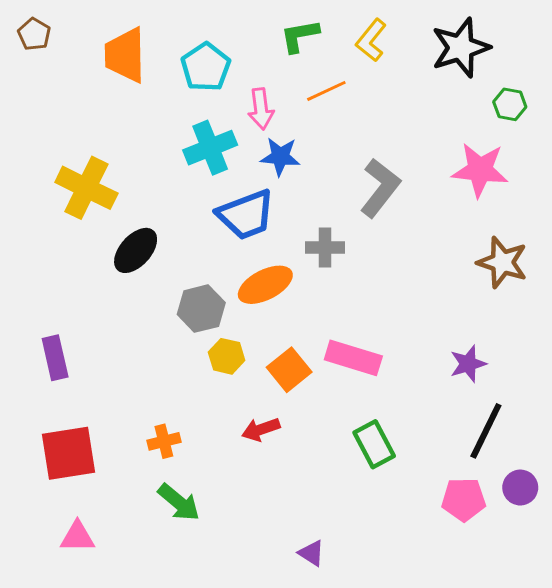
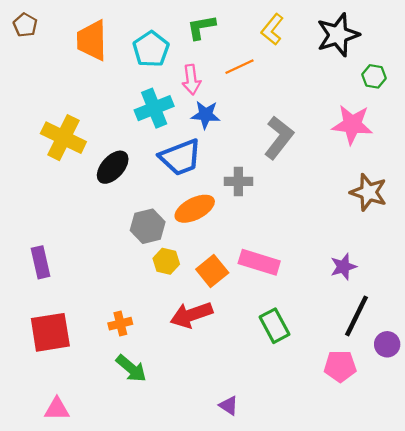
green L-shape: (300, 36) -> (201, 27), moved
black ellipse: (136, 250) -> (113, 167), moved
red arrow: (261, 429) -> (191, 315), size x1.5
purple circle: (520, 488) -> (387, 344), moved
pink triangle: (77, 537) -> (57, 409), moved

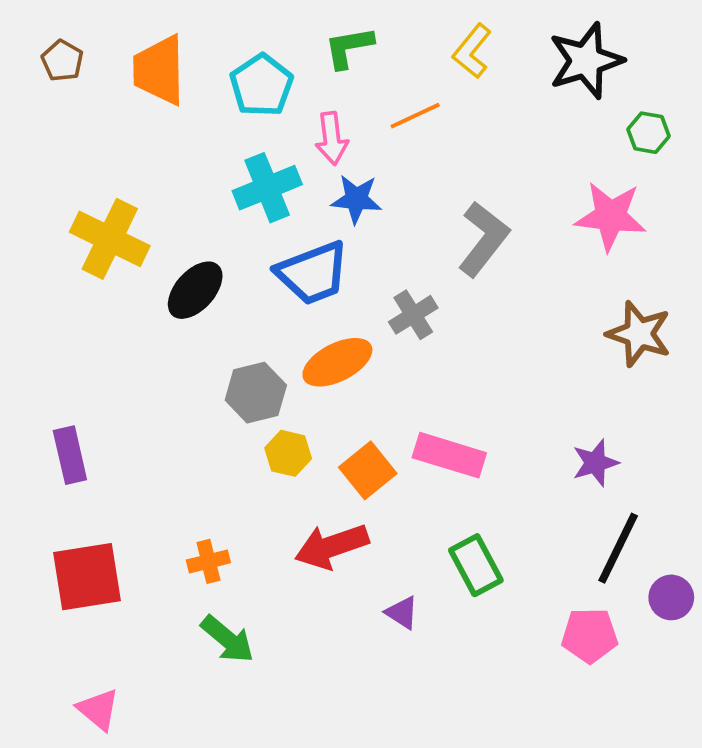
brown pentagon: (25, 25) -> (62, 61), moved
gray cross: (238, 181) -> (413, 315), turned -32
purple triangle: (229, 406) -> (402, 613), moved
pink triangle: (57, 409) -> (98, 709), turned 40

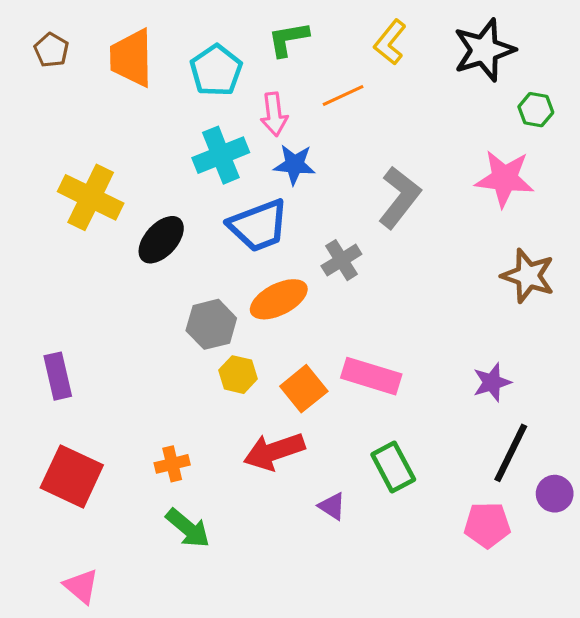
red square: (87, 577) -> (72, 476), turned 34

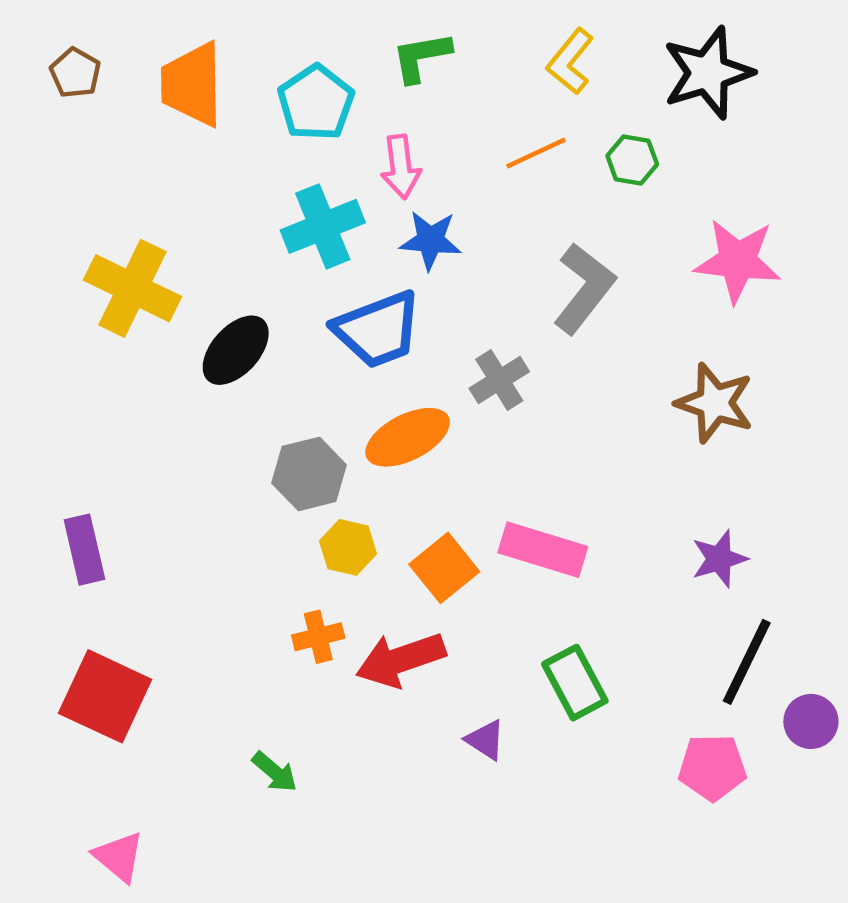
orange line: (343, 95) -> (536, 153), moved
green hexagon: (536, 110) -> (632, 160), moved
brown star: (528, 276) -> (715, 403), moved
orange cross: (172, 464) -> (318, 637), moved
green arrow: (188, 528) -> (275, 772), size x0.7

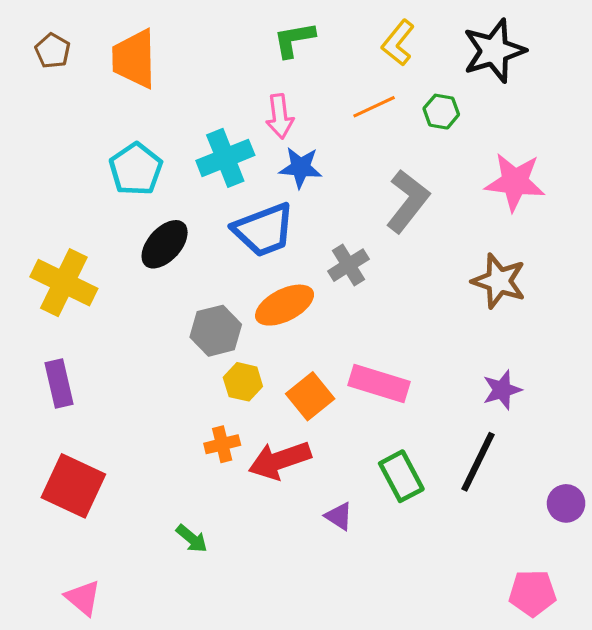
cyan pentagon: (316, 103) -> (136, 169), moved
yellow cross: (133, 288) -> (64, 283), moved
black line: (747, 662) -> (478, 462), moved
pink pentagon: (712, 767) -> (532, 593), moved

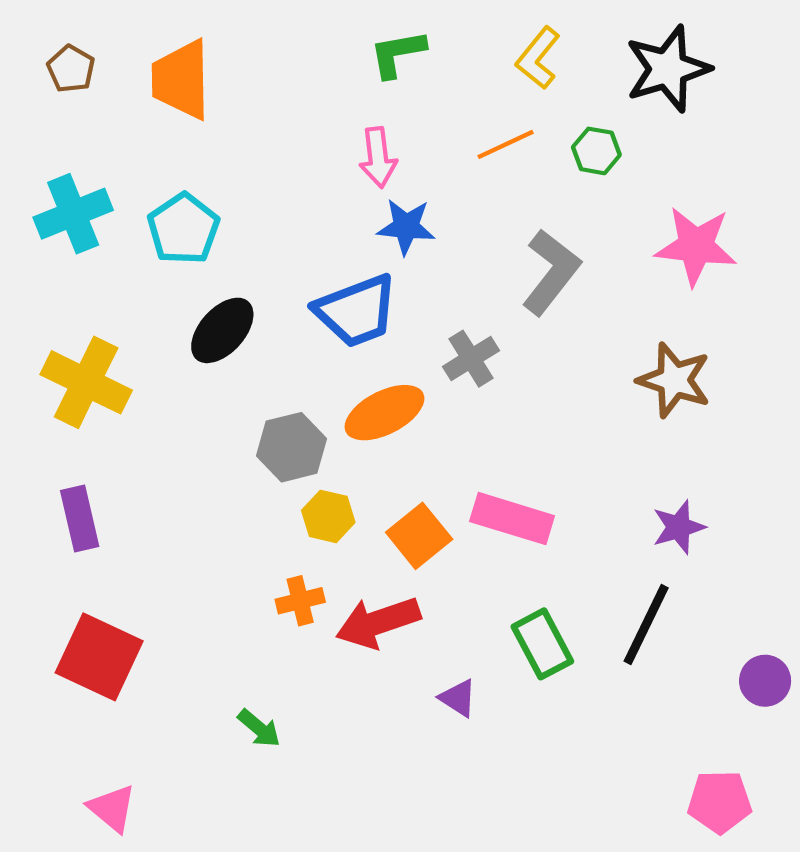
cyan cross: (225, 158) -> (73, 214), moved

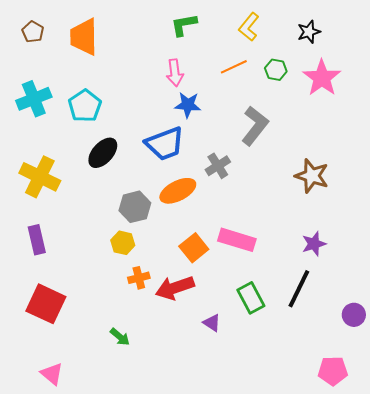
black star: (668, 69) -> (309, 32), size x0.6
pink star: (696, 246) -> (322, 78), moved, turned 30
yellow hexagon: (328, 516) -> (123, 243), moved

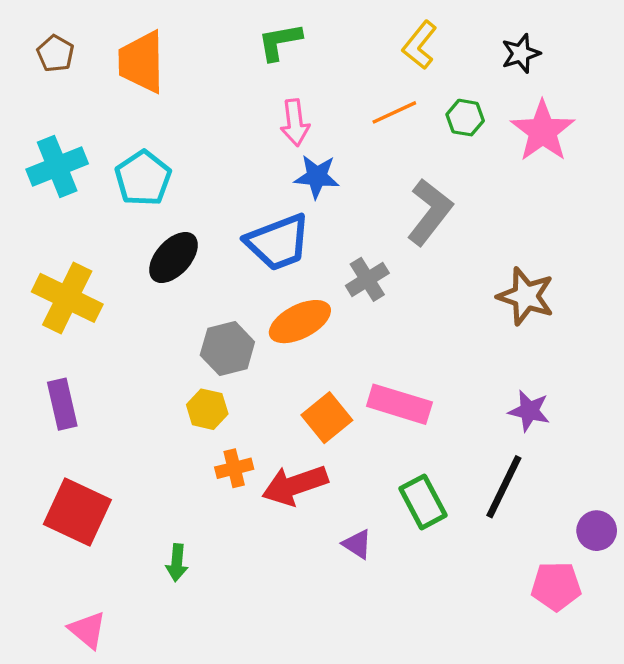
green L-shape: (184, 25) -> (280, 42), moved
purple star: (314, 244) -> (529, 411), turned 30
green arrow: (120, 337) -> (177, 563), moved, turned 55
pink pentagon: (333, 371) -> (556, 586), moved

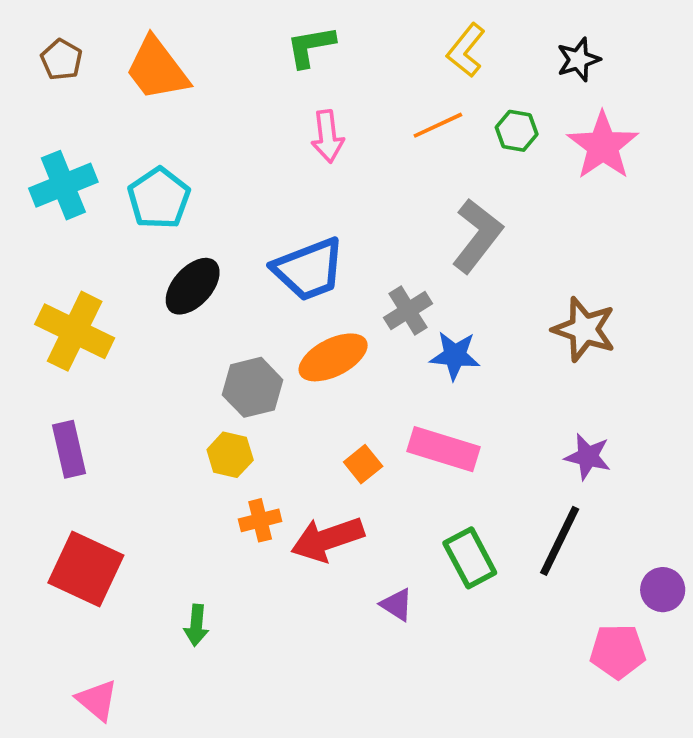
orange trapezoid: (141, 62) -> (157, 69), turned -36
blue star: (317, 177) -> (455, 356), moved
orange square: (327, 418) -> (363, 464), size x0.7

